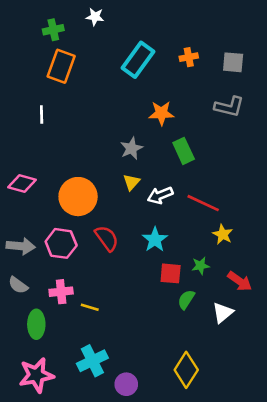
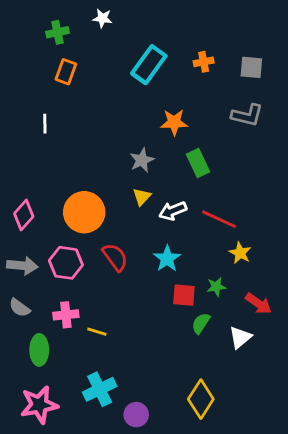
orange rectangle: (61, 66) -> (66, 72), size x0.7
pink diamond: (22, 184) -> (24, 215), moved, turned -64

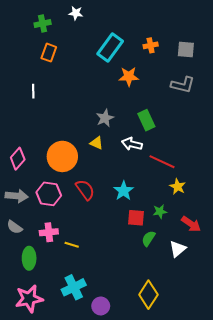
orange star: (174, 122) -> (129, 77), moved
yellow triangle: (142, 197) -> (97, 143), moved, turned -48
white arrow: (173, 211) -> (132, 144), moved, turned 36

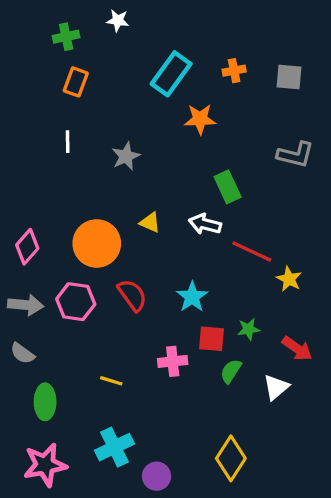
gray L-shape: (183, 85) -> (295, 155), moved
white line: (33, 91) -> (68, 142), moved
gray star: (105, 118) -> (126, 156), moved
yellow star: (178, 187) -> (289, 279), moved
pink cross: (49, 232) -> (173, 361), moved

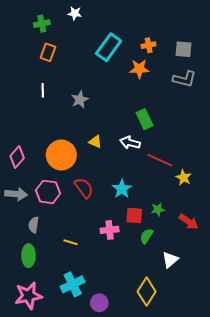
orange star: (200, 119) -> (139, 69), moved
gray L-shape: (295, 155) -> (184, 79), moved
gray semicircle: (22, 353) -> (34, 225), moved, turned 63
white triangle: (276, 387) -> (170, 260), moved

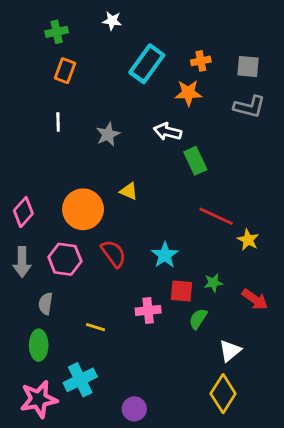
white star: (75, 13) -> (112, 21), moved
white arrow: (130, 143) -> (168, 132), moved
gray arrow: (16, 194) -> (22, 262), turned 85
cyan cross: (73, 284) -> (80, 380), moved
yellow diamond: (147, 292) -> (223, 394), moved

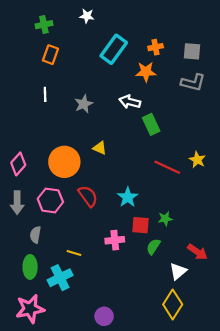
yellow star: (248, 240) -> (197, 160), moved
red arrow: (255, 299) -> (197, 252), moved
cyan cross: (80, 380) -> (60, 278), moved

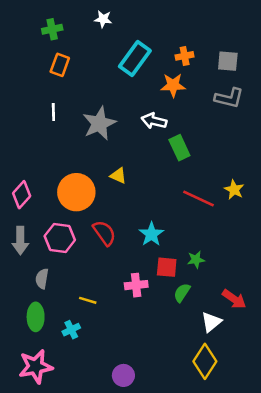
gray star: (84, 104) -> (99, 123), size x1.5
cyan cross: (60, 278) -> (71, 330), size x0.6

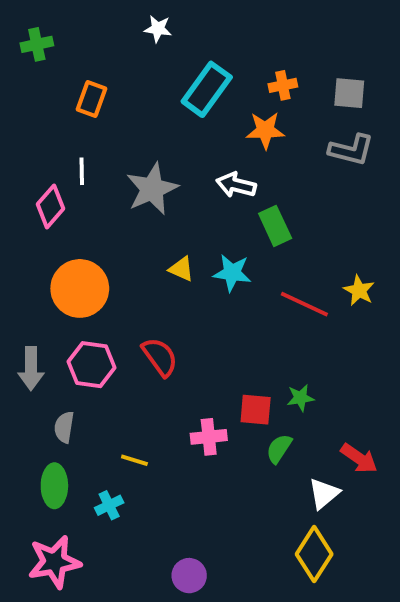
green cross: (52, 29) -> (37, 44), moved
orange circle: (76, 192) -> (80, 288), moved
pink diamond: (22, 195) -> (50, 206), moved
cyan star: (151, 234) -> (232, 273), moved, turned -30

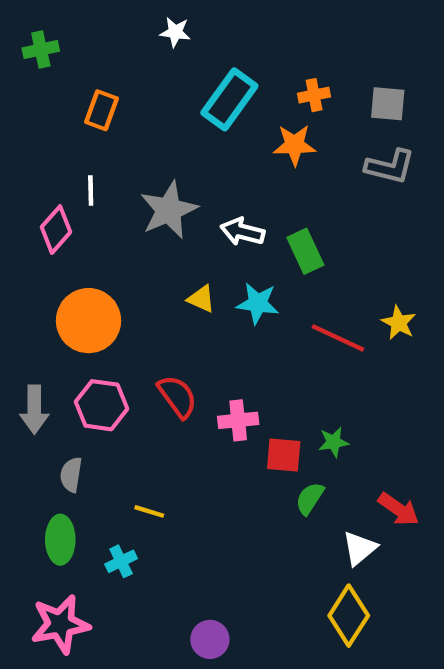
white arrow: (236, 185) -> (242, 232), moved
pink cross: (209, 437) -> (238, 420), moved

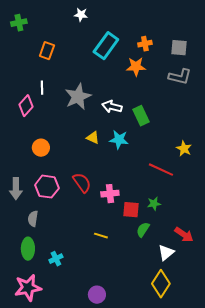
orange circle: (88, 321) -> (41, 148), size x0.6
red line: (338, 338) -> (161, 170), moved
yellow line: (149, 511) -> (101, 236), moved

